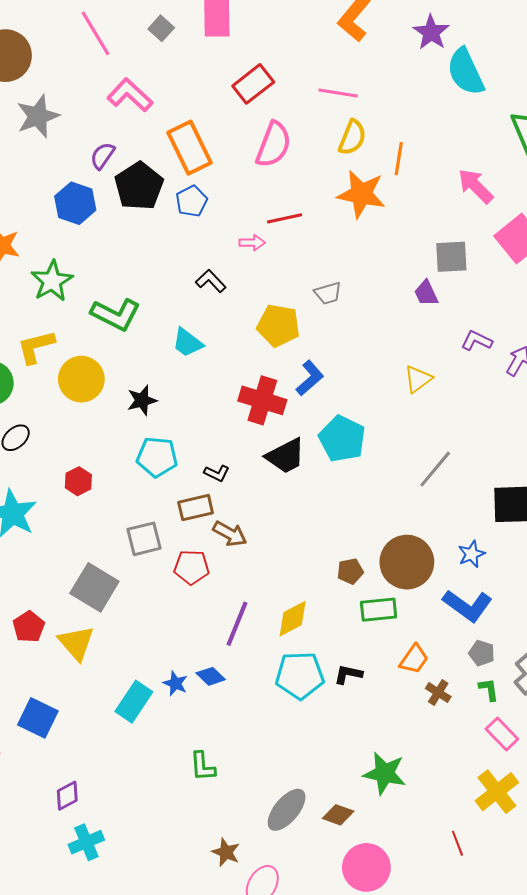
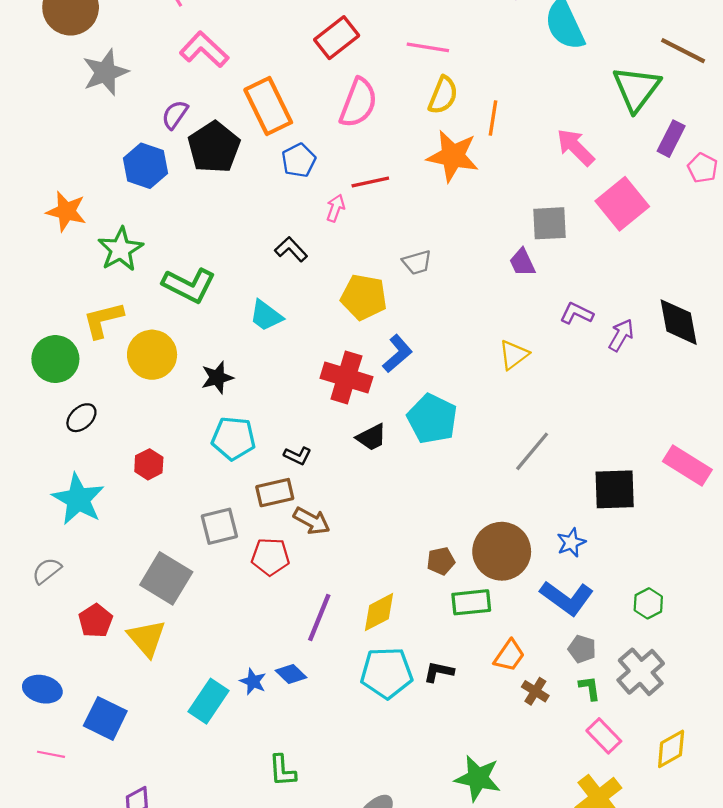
blue pentagon: (192, 201) -> (299, 160), moved
pink arrow: (252, 243) -> (336, 208), turned -70
black trapezoid: (286, 456) -> (371, 437), size x0.7

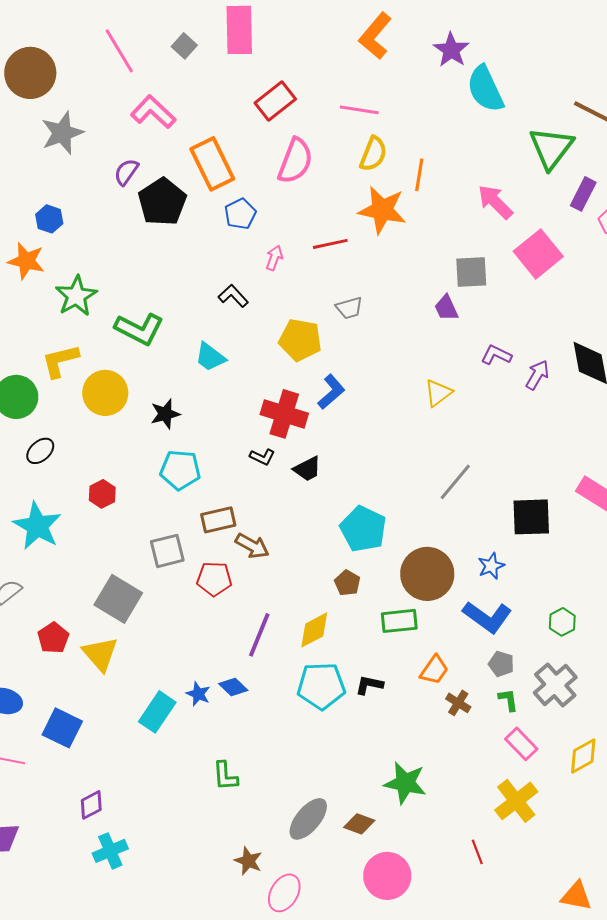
blue hexagon: (146, 166) -> (49, 219), moved, size x0.7
red line: (370, 182) -> (330, 244), moved
cyan pentagon: (432, 419) -> (363, 529), moved
black L-shape: (298, 456) -> (262, 457), moved
brown pentagon: (441, 561) -> (347, 583), moved, turned -30

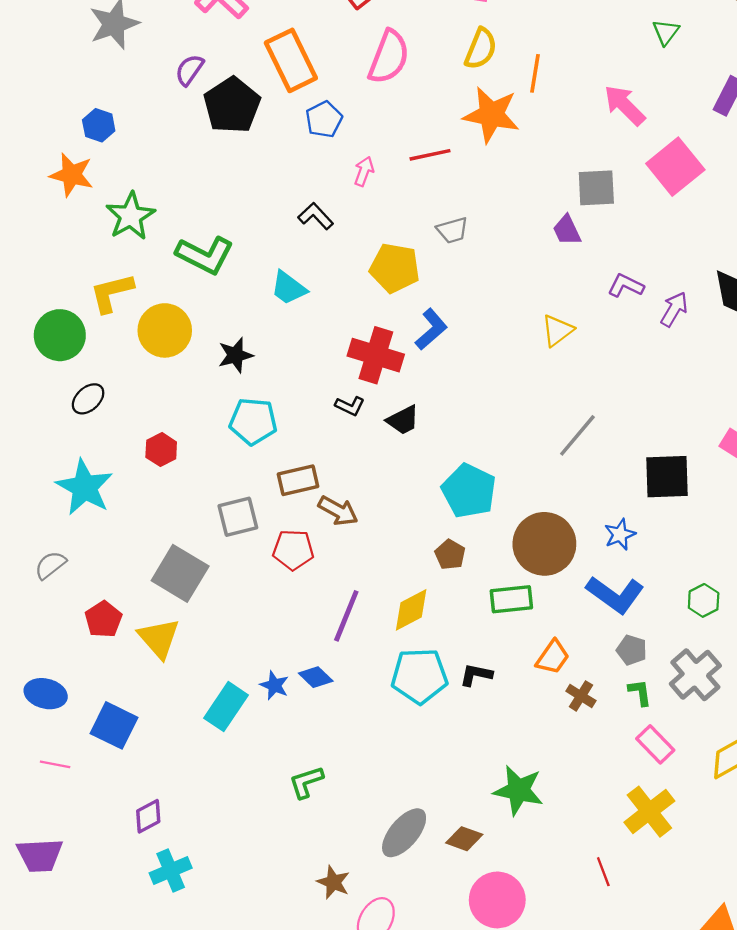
green triangle: (551, 148) -> (666, 32), moved, size x0.5
green L-shape: (225, 776) -> (306, 782), turned 76

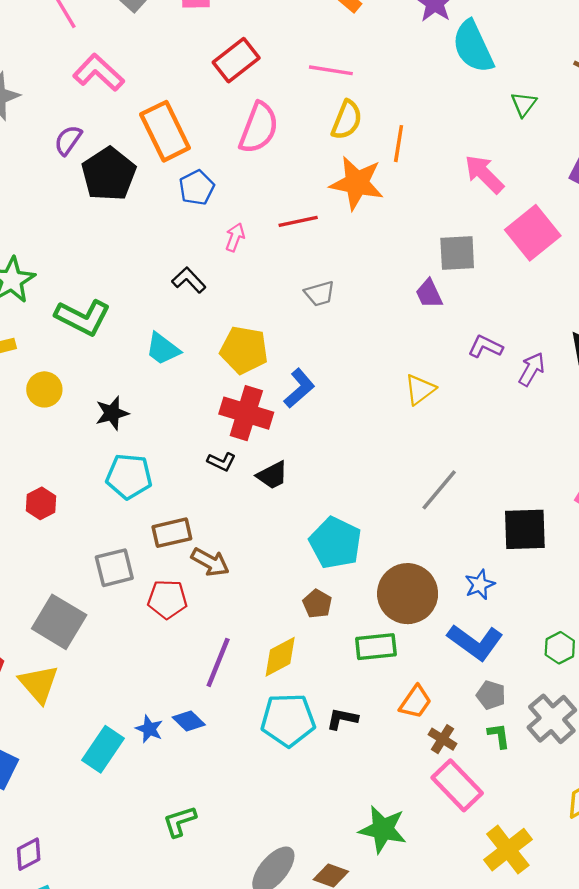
yellow pentagon: (395, 268) -> (244, 350), moved
yellow circle: (165, 330) -> (44, 389), size x0.7
pink rectangle: (655, 744) -> (457, 785), moved, size x1.4

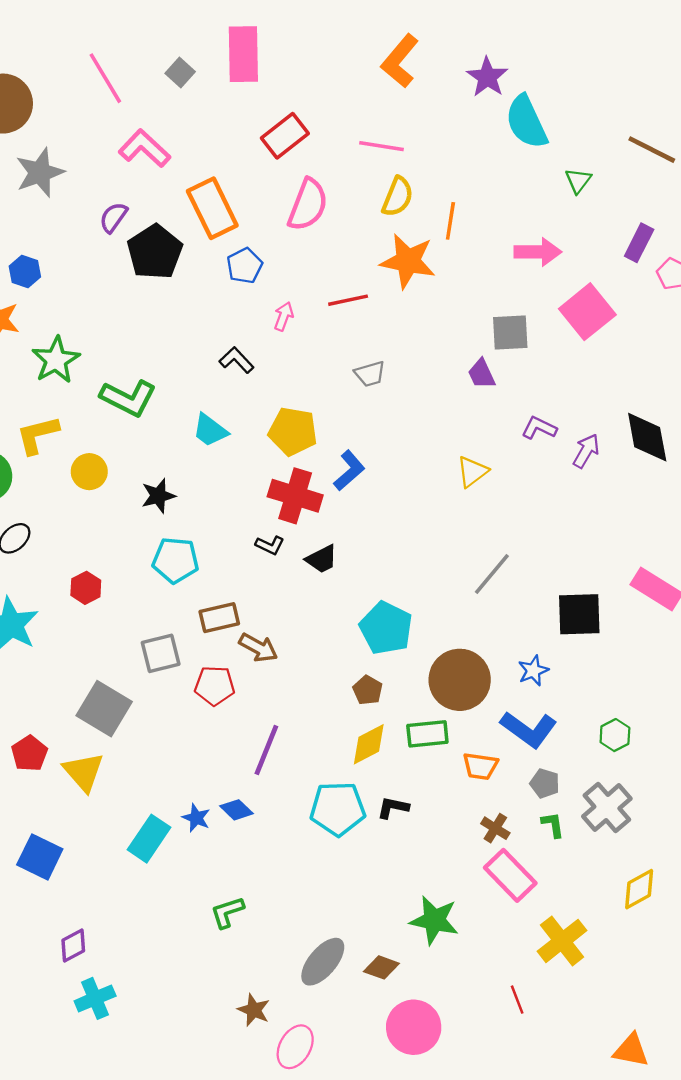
pink arrow: (484, 174) -> (538, 252), turned 135
yellow diamond: (280, 657) -> (369, 744), moved
orange trapezoid: (415, 702) -> (480, 766), moved, turned 63

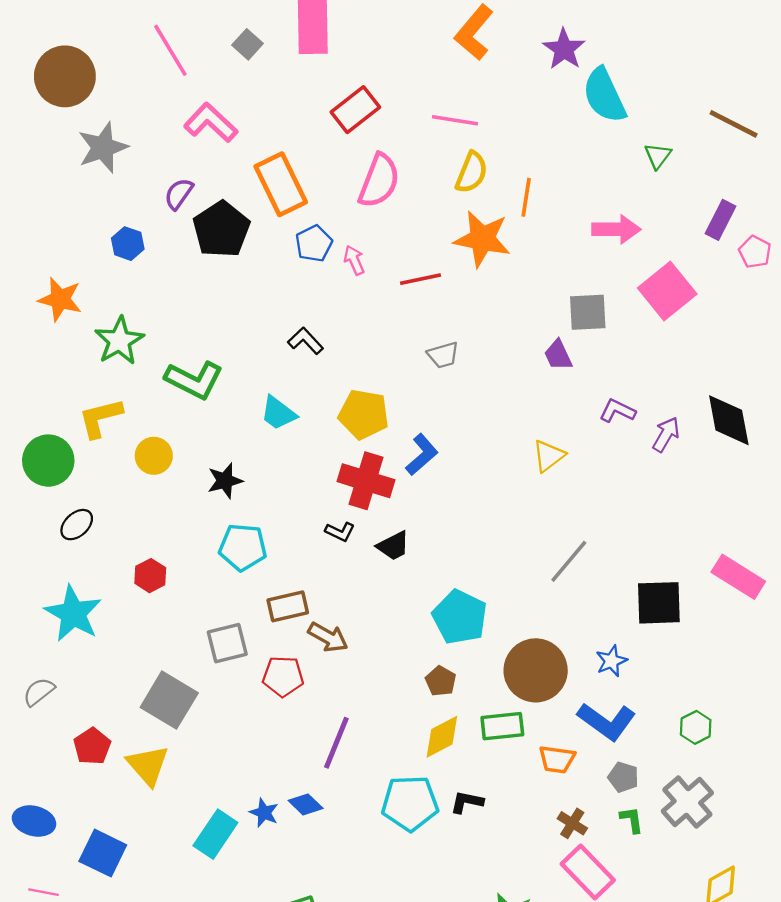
blue hexagon: (25, 271) -> (128, 244), moved
pink arrow: (284, 316) -> (354, 260), moved, turned -44

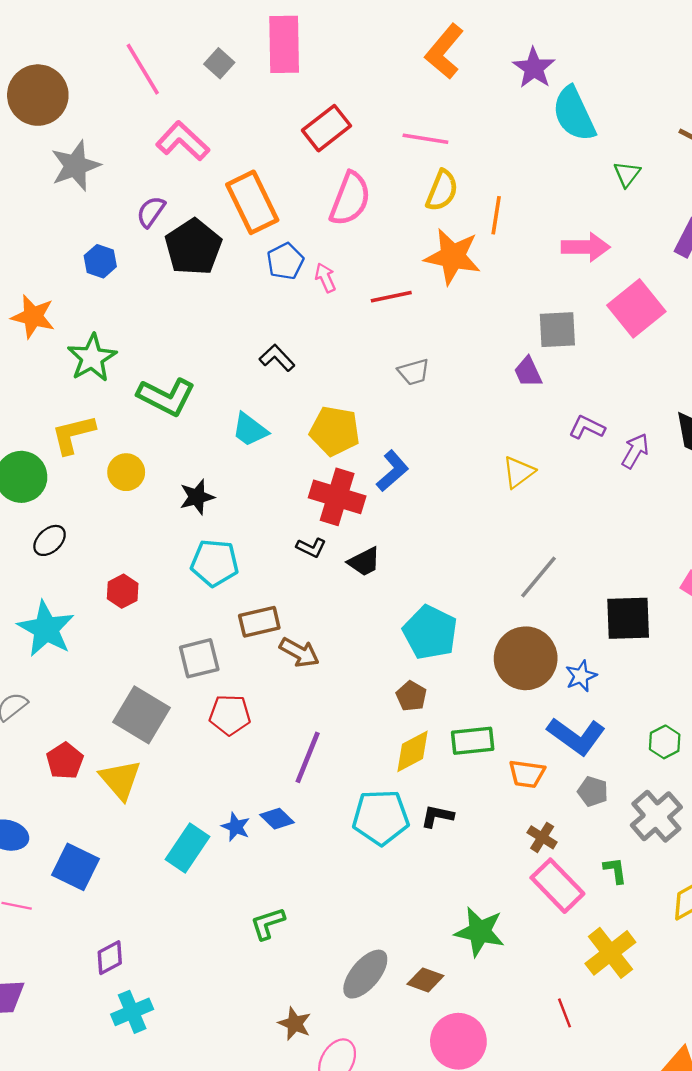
brown circle: (536, 670) -> (526, 658), moved
red pentagon: (283, 676) -> (230, 715), moved
green L-shape: (632, 820) -> (615, 870), moved

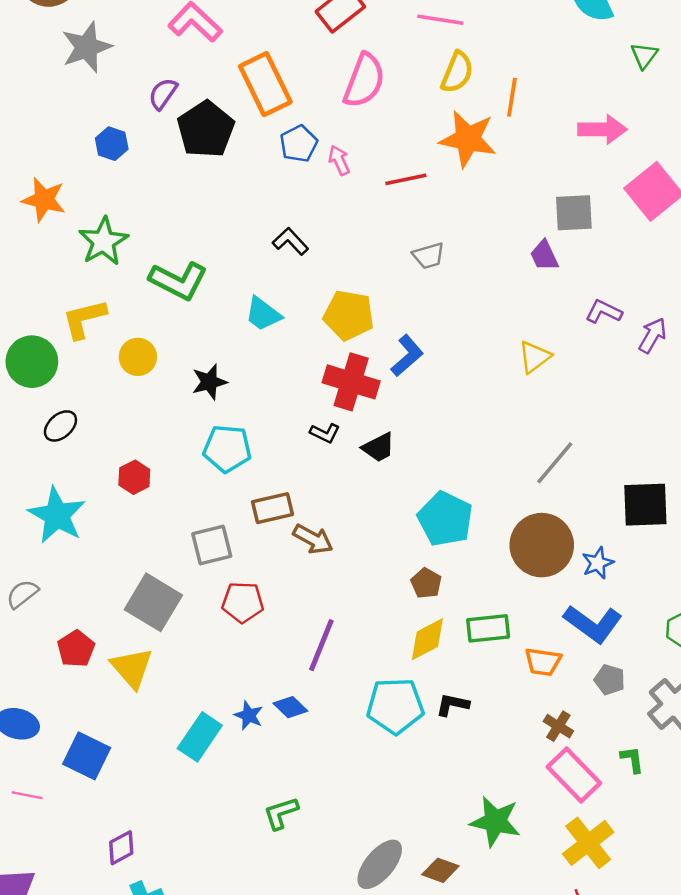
yellow cross: (610, 953) -> (588, 843), moved

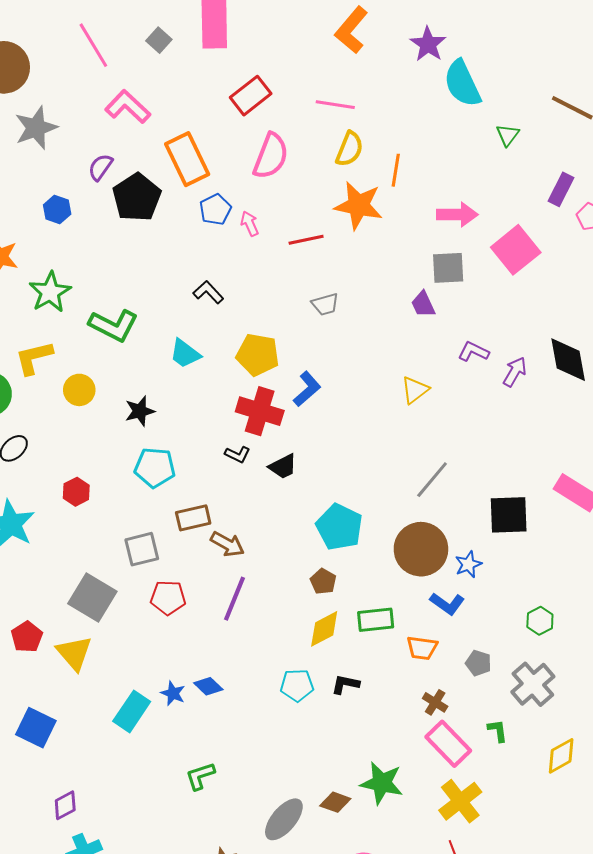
pink arrow: (602, 129) -> (457, 215), moved
blue L-shape: (593, 624) -> (447, 604), moved, size x0.7
purple line: (321, 645) -> (234, 599), moved
cyan pentagon: (395, 706) -> (297, 685), size x0.7
brown diamond: (440, 870) -> (335, 802), moved

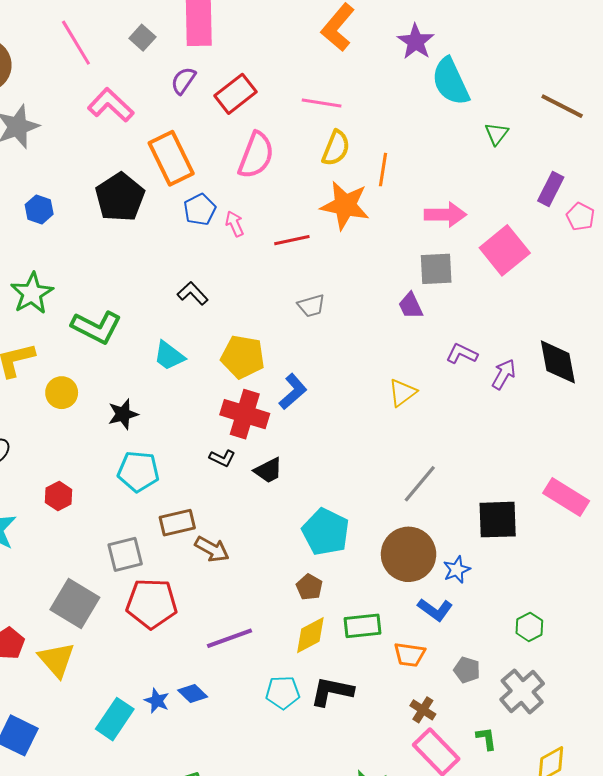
purple semicircle: (100, 167) -> (183, 81), moved
red pentagon: (168, 598) -> (152, 603), size x1.4
purple line: (234, 599) -> (229, 638), moved, turned 48
black L-shape: (345, 684) -> (332, 691), size x1.5

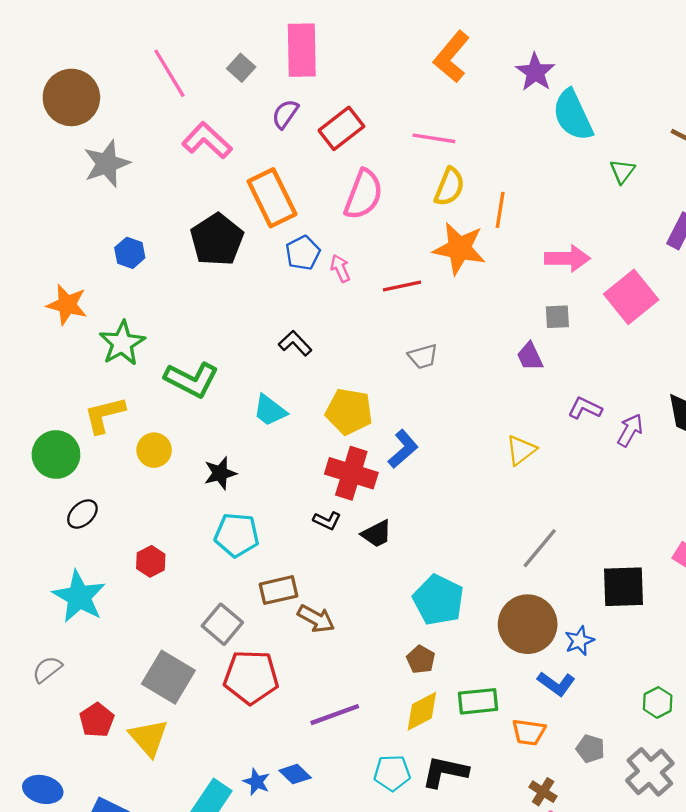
gray square: (436, 269) -> (557, 317), size x0.7
gray square: (125, 554) -> (222, 624), turned -36

